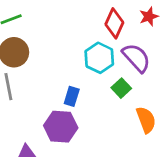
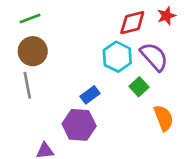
red diamond: (114, 23) -> (132, 23), turned 52
blue rectangle: (72, 96) -> (90, 95), turned 36

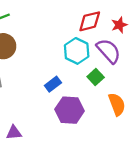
red star: (166, 16) -> (119, 25), moved
purple hexagon: (79, 125) -> (70, 110), moved

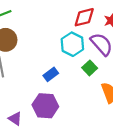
purple hexagon: (70, 110) -> (45, 106), moved
purple triangle: (14, 133) -> (15, 119), turned 40

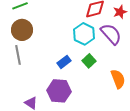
green square: (90, 68) -> (89, 61), moved

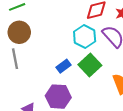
green square: (89, 61) -> (90, 65), size x1.5

